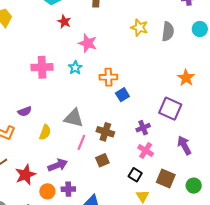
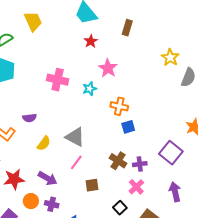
yellow star: (139, 28) -> (170, 57), moved
brown cross: (105, 132) -> (118, 161), moved
purple arrow: (58, 165) -> (48, 178), turned 36

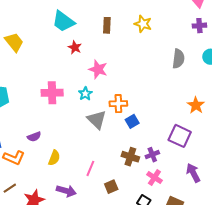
yellow star: (170, 57) -> (143, 24), moved
gray triangle: (75, 137) -> (97, 120), moved, turned 30

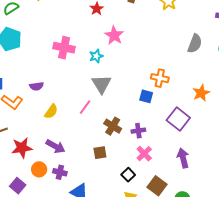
orange cross: (118, 104) -> (160, 78), moved
blue square: (132, 121) -> (146, 96), moved, turned 32
purple cross: (152, 155) -> (138, 131), moved
brown cross: (130, 157) -> (113, 126), moved
pink line: (90, 168) -> (85, 107), moved

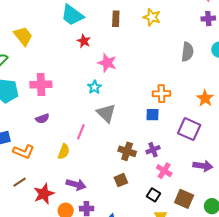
pink cross: (64, 48) -> (41, 85), moved
purple semicircle: (36, 86) -> (42, 119), moved
pink line: (85, 107) -> (81, 132), moved
purple arrow: (183, 158) -> (203, 166), turned 126

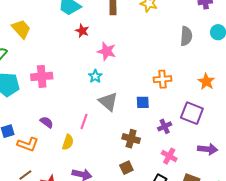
blue square: (153, 115) -> (143, 102), moved
purple semicircle: (42, 119) -> (47, 122), moved, turned -120
purple cross: (153, 150) -> (165, 126), moved

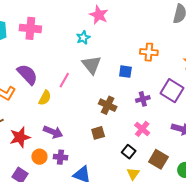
purple semicircle: (47, 122) -> (27, 74), size x1.6

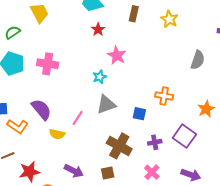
gray triangle: (92, 65) -> (106, 105), turned 45
yellow semicircle: (45, 98) -> (57, 134), turned 70
brown cross: (108, 105) -> (119, 146), size x1.4
purple arrow: (53, 132) -> (74, 171), moved

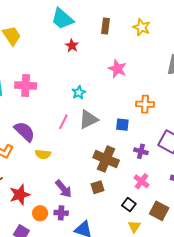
pink star: (117, 55) -> (117, 69), moved
pink line: (78, 118) -> (63, 122), moved
purple cross: (155, 142) -> (141, 151), turned 32
purple arrow: (74, 171) -> (64, 189), turned 30

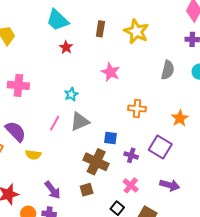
yellow star: (142, 27) -> (136, 31), size x1.4
blue square: (122, 125) -> (110, 138), moved

